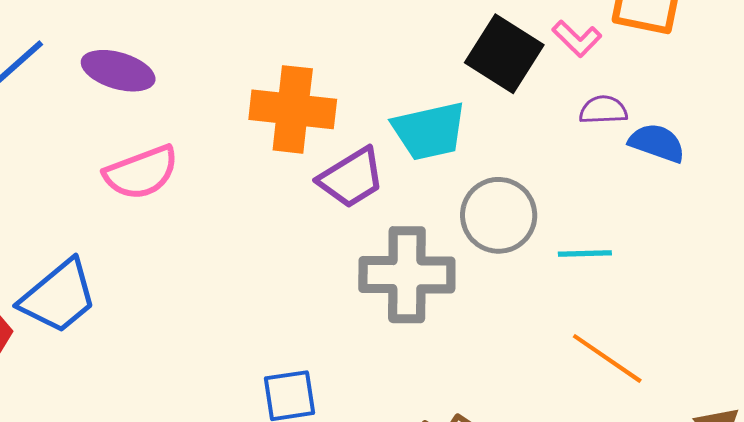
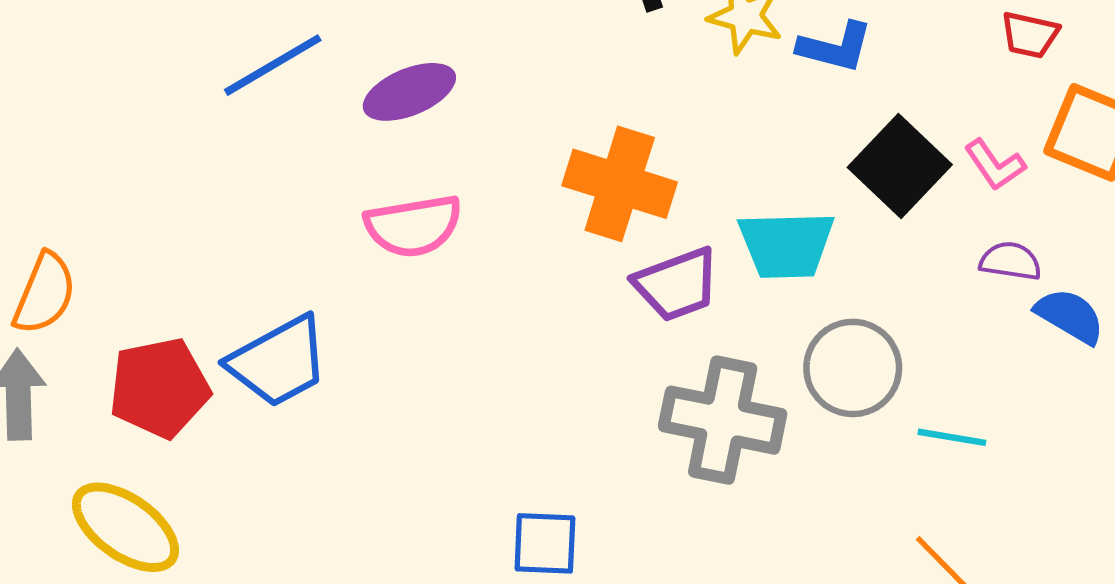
purple ellipse: (118, 71) -> (409, 92), turned -50

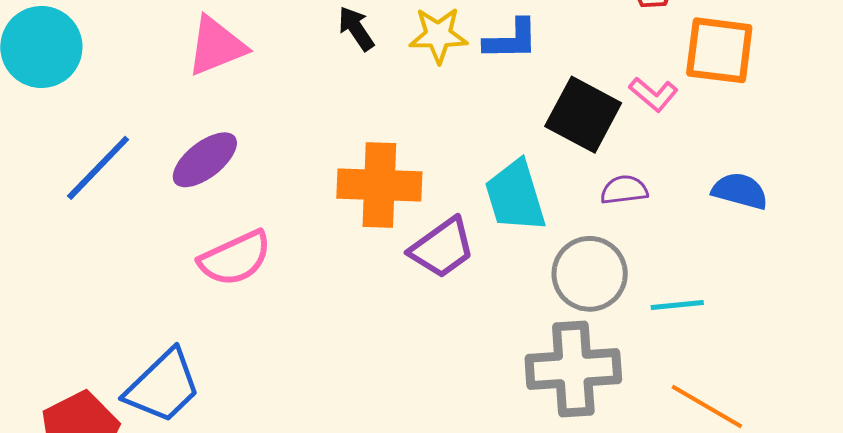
cyan trapezoid: (786, 245) -> (515, 196), turned 90
purple semicircle: (1010, 261) -> (624, 190), moved
gray cross: (723, 420) -> (573, 369), moved

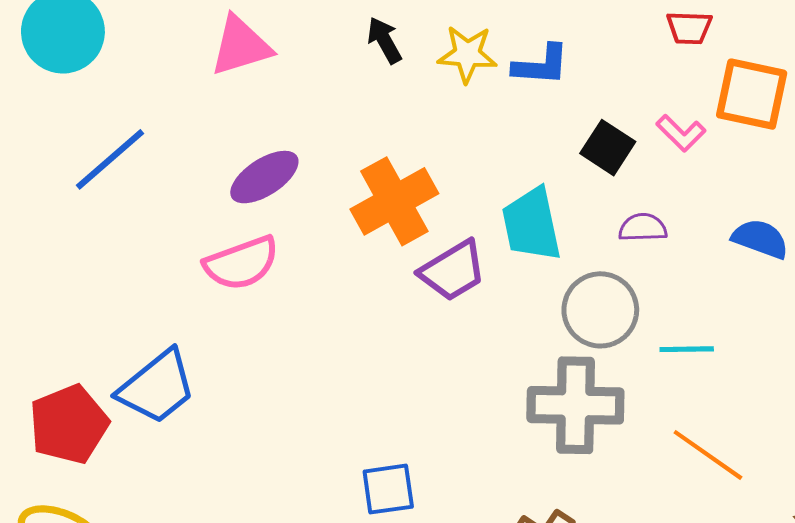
black square: (583, 115) -> (608, 148), size x0.7
purple ellipse: (205, 160) -> (264, 177), moved
orange cross: (379, 185) -> (394, 201), turned -36

